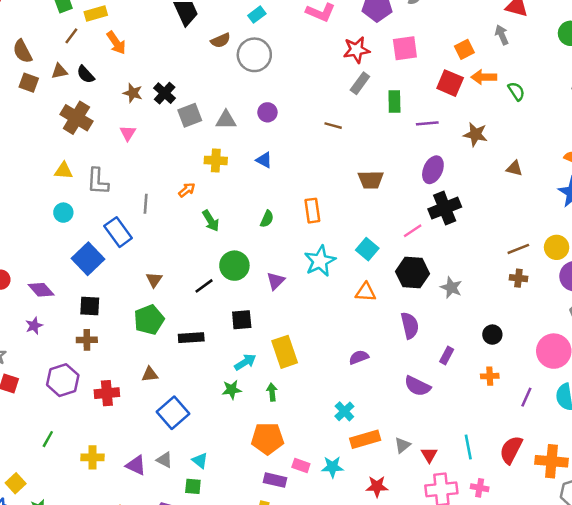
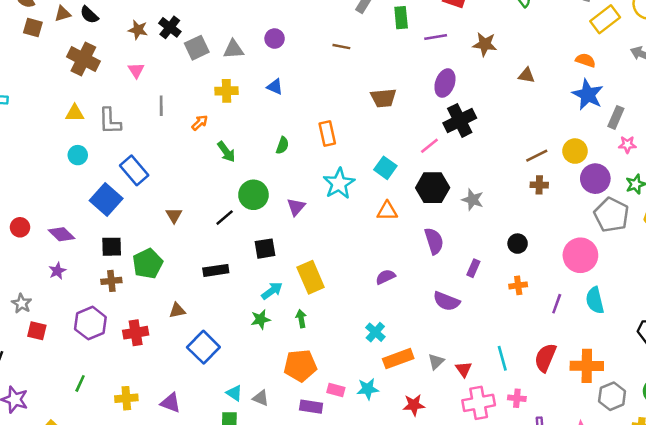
gray line: (146, 204) -> (161, 106), moved
green pentagon: (149, 320) -> (148, 264), moved
gray triangle: (165, 460) -> (261, 398), moved

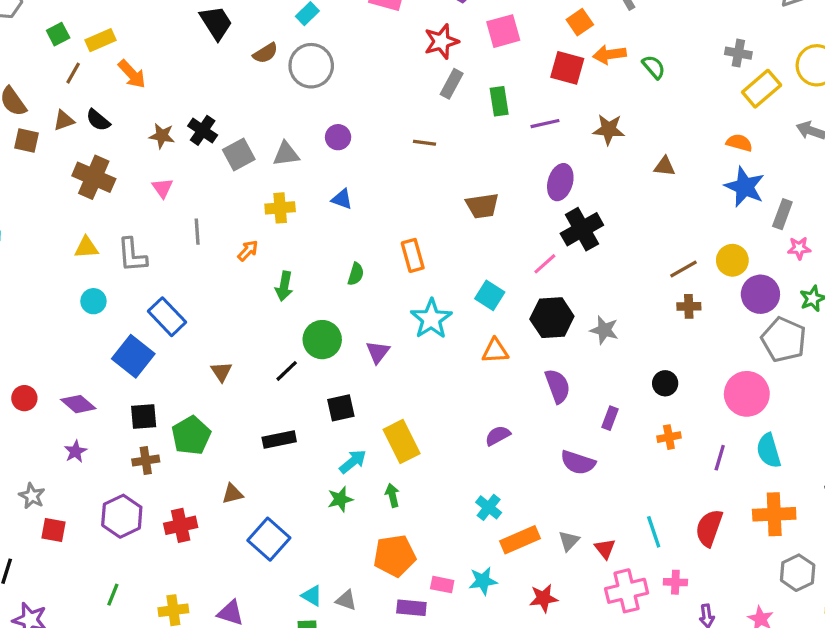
green arrow: (226, 152) -> (284, 286), turned 50
orange cross: (587, 366) -> (774, 514), moved

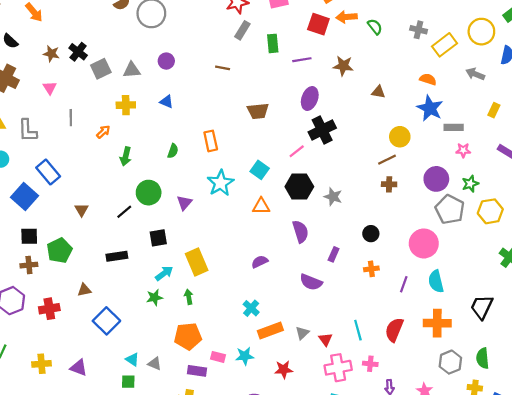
gray cross: (738, 53) -> (419, 30), moved
gray rectangle: (782, 214) -> (454, 127), turned 66
yellow circle: (732, 260) -> (400, 137), moved

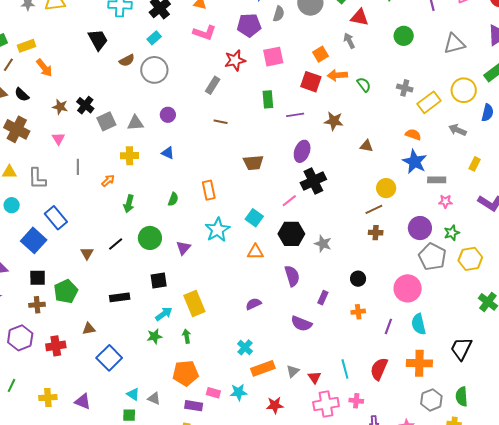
gray rectangle: (242, 30) -> (213, 85), moved
black line: (124, 212) -> (116, 244), moved

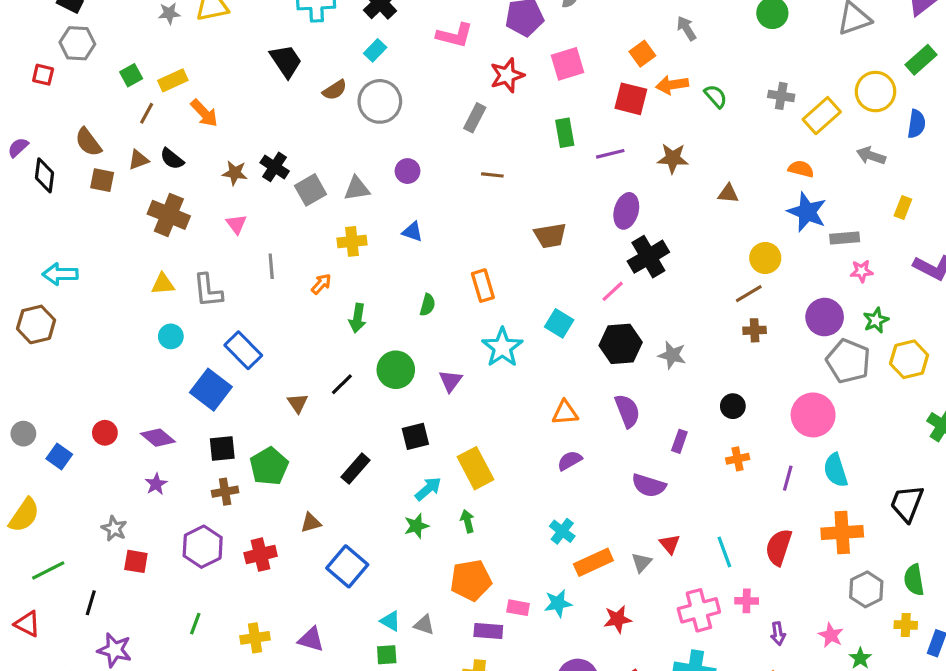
orange triangle: (255, 252) -> (565, 413), moved
black rectangle: (120, 297) -> (356, 469), turned -36
red triangle: (314, 377) -> (670, 544), moved

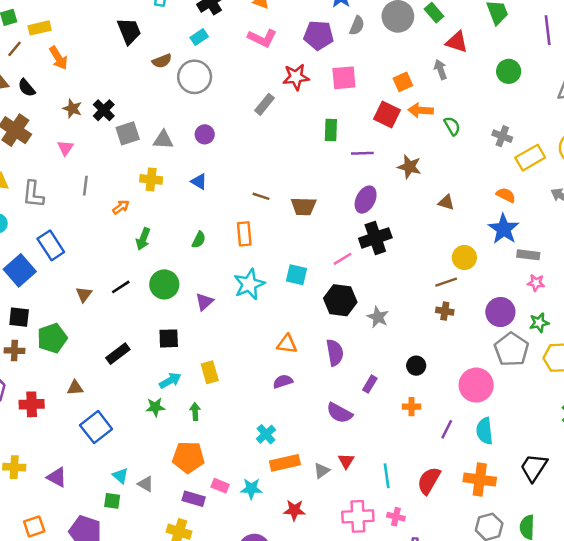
brown line: (492, 175) -> (261, 196), moved
cyan square: (559, 323) -> (297, 275), turned -30
yellow rectangle: (476, 468) -> (210, 372), size x0.7

